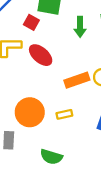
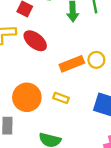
yellow rectangle: (64, 114) -> (61, 98), turned 35

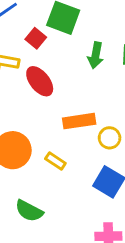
yellow circle: (96, 60) -> (110, 138), moved

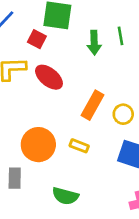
orange rectangle: (79, 121) -> (92, 105), turned -40

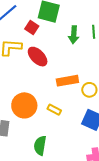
orange rectangle: (92, 105) -> (67, 81), turned 45
green semicircle: (65, 196) -> (40, 146), turned 78

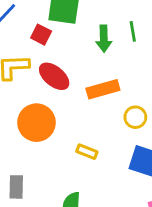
orange rectangle: (67, 81) -> (103, 89), moved
orange circle: (24, 105) -> (36, 123), moved

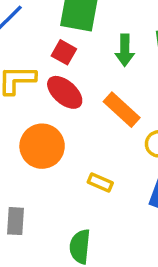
red square: (41, 35) -> (64, 52), moved
orange rectangle: (103, 89) -> (122, 110), turned 56

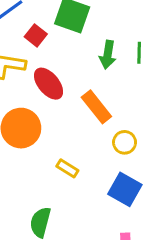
red square: (64, 52) -> (36, 35), moved

